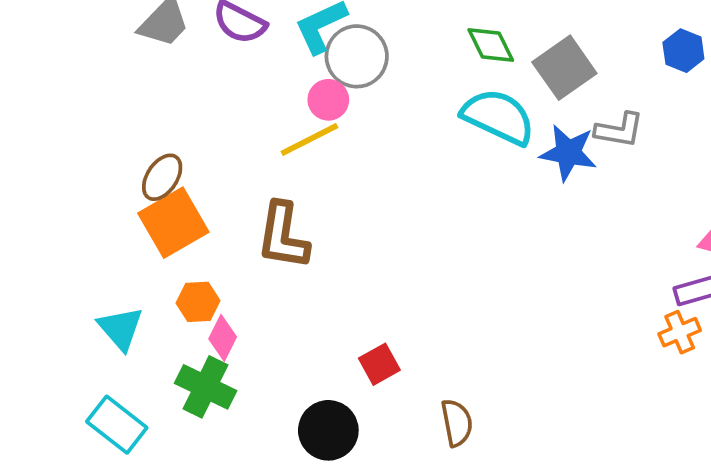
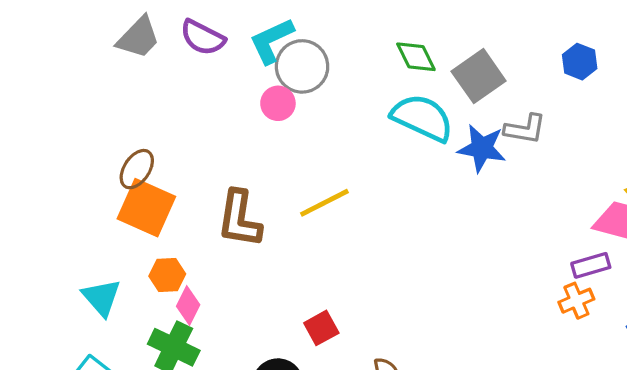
yellow line: (309, 139) -> (324, 203), moved
orange square: (173, 223) -> (146, 208), turned -36

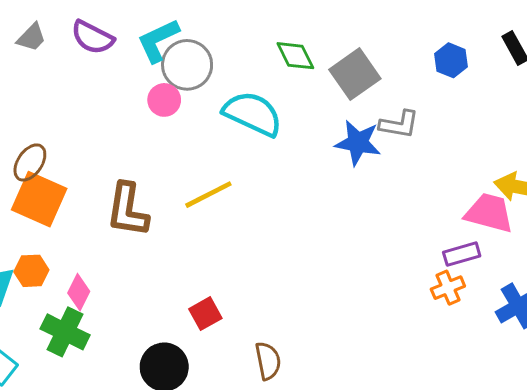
gray trapezoid: (138, 38) -> (31, 37), size x0.7
cyan semicircle: (422, 118) -> (253, 114), moved
orange hexagon: (167, 275) -> (31, 271), moved

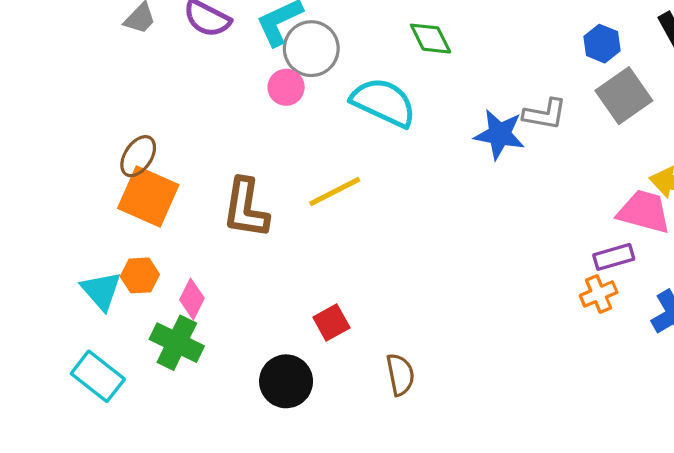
gray square: (355, 74) -> (624, 96), moved

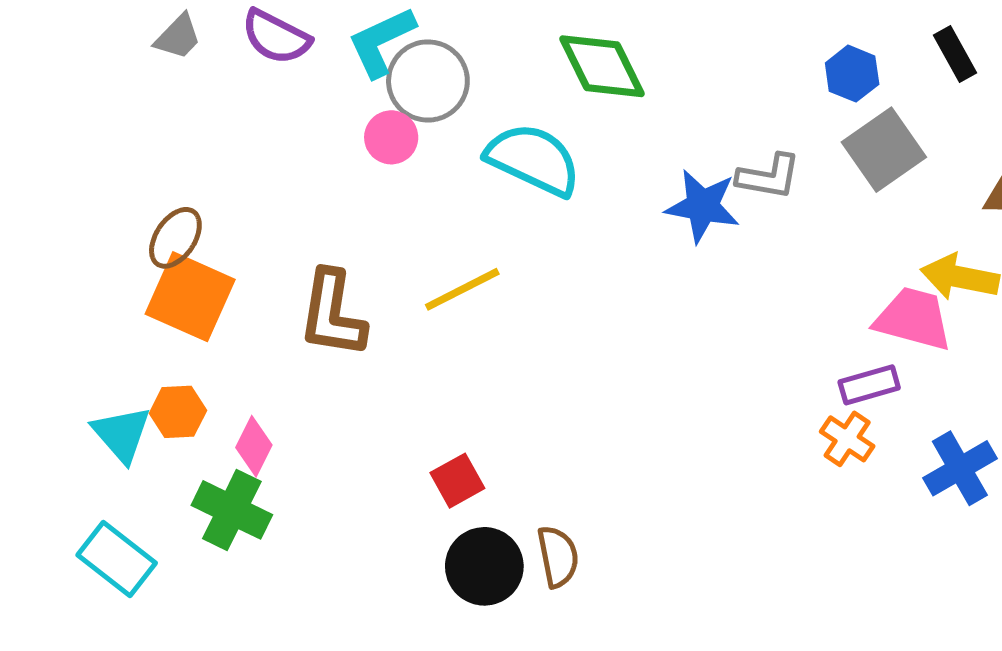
green diamond: (431, 39) -> (602, 66), size x1.4
orange cross: (599, 294) -> (847, 439), turned -33
black circle: (286, 381) -> (484, 566), moved

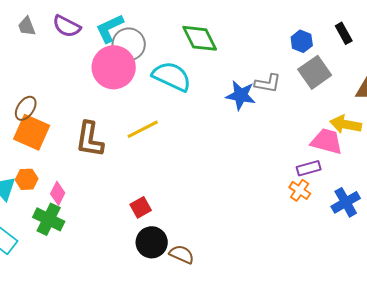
gray trapezoid: (178, 37) -> (27, 26), turned 115
pink circle: (391, 137) -> (114, 67), size x2.0
brown semicircle: (558, 557) -> (182, 254), moved, turned -55

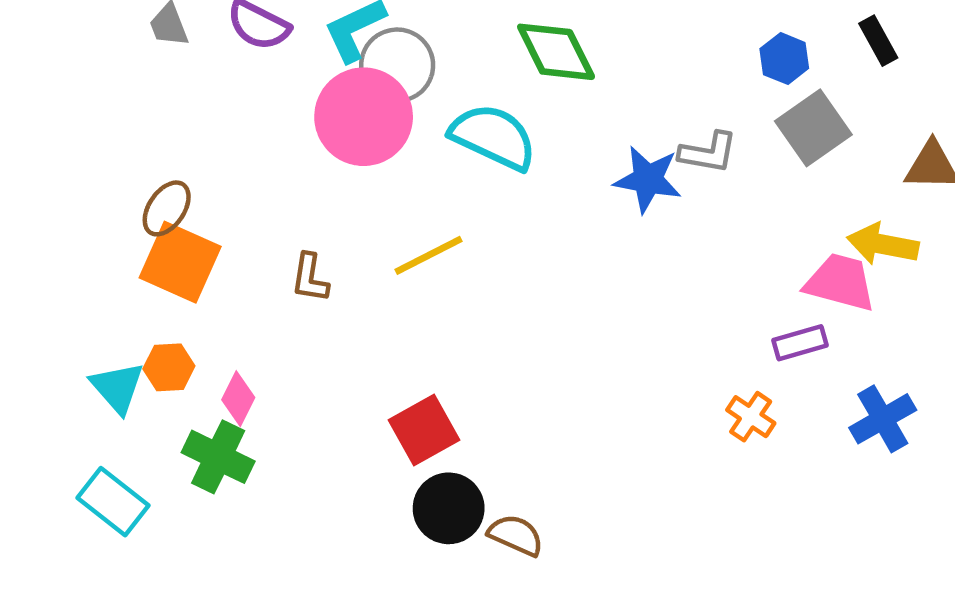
brown L-shape: (90, 139) -> (310, 278), size x0.6
orange cross: (300, 190) -> (751, 417), moved
red square: (141, 207) -> (424, 430), size x1.4

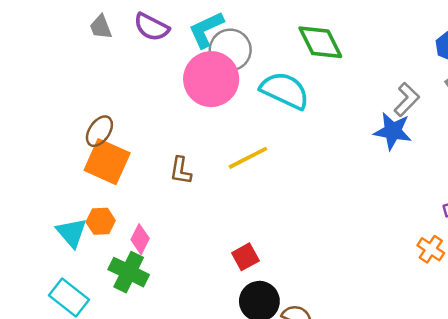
gray L-shape: (708, 153) -> (407, 99), turned -56
blue star: (648, 179) -> (393, 131), moved
red square: (424, 430) -> (245, 257), size x0.7

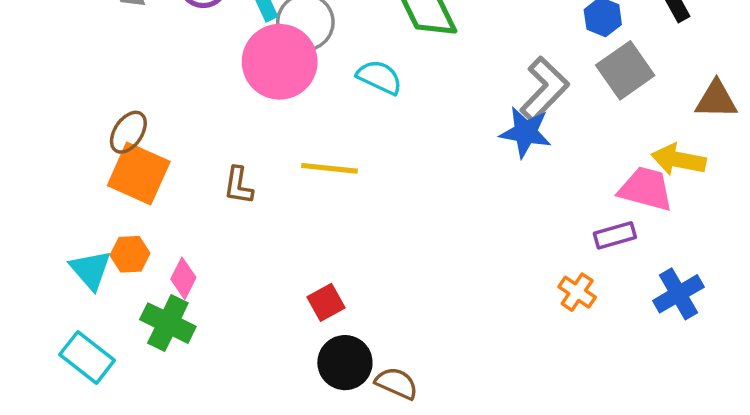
cyan semicircle: (285, 91) -> (379, 77), size x0.7
gray L-shape: (407, 99) -> (544, 89), size x1.4
yellow line: (248, 158) -> (329, 168), turned 33

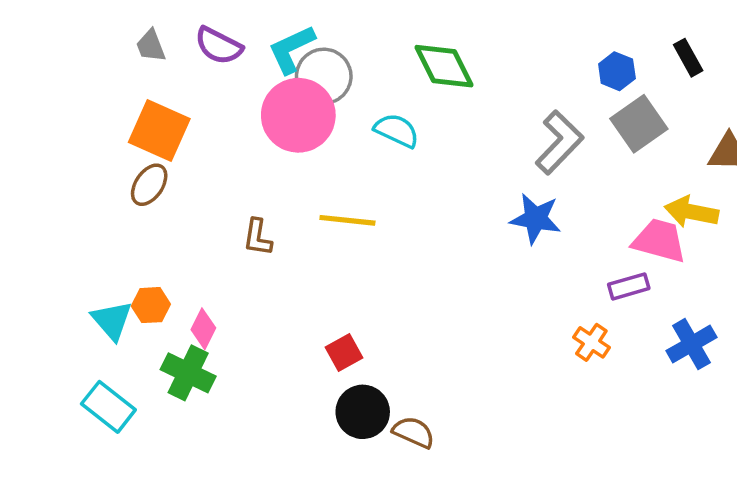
blue star: (525, 132) -> (536, 219), moved
orange square: (139, 173) -> (159, 131), moved

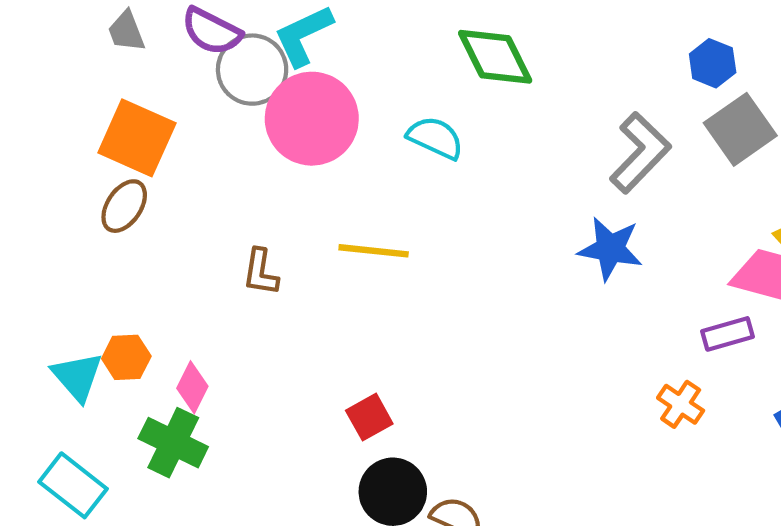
gray circle: (324, 76) -> (252, 70), moved

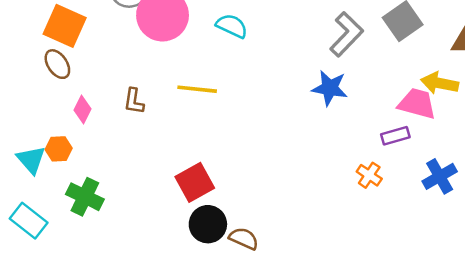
brown ellipse: (124, 206) -> (57, 64), turned -68
pink diamond: (192, 387) -> (82, 109), moved
red square: (369, 417) -> (195, 182), size x1.5

